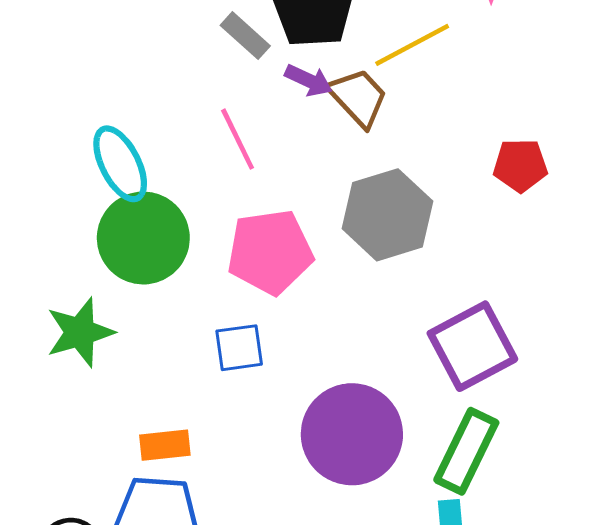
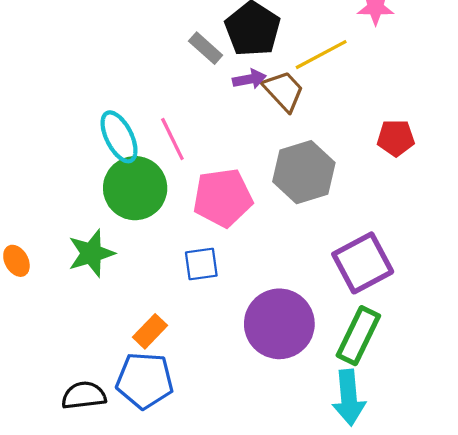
purple arrow: (309, 80) -> (249, 79), turned -36
pink line: (238, 139) -> (172, 139), moved
orange rectangle: (165, 445) -> (150, 331), turned -40

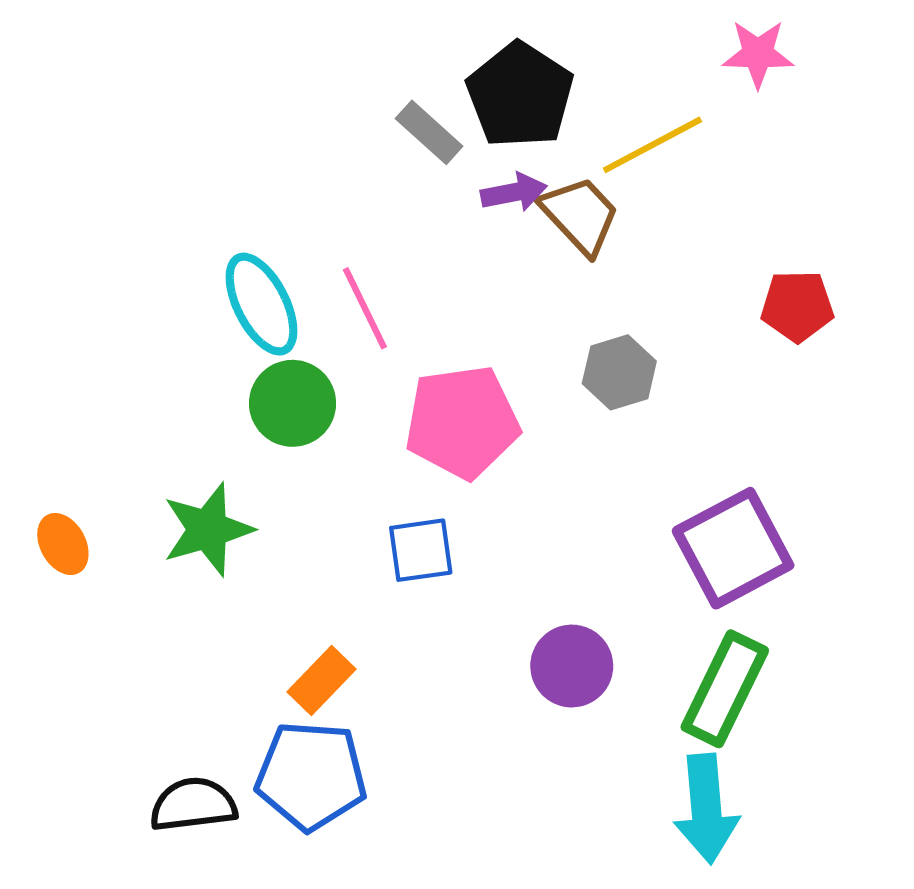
gray hexagon: (304, 172) -> (619, 372), size x0.6
green circle: (135, 188) -> (293, 403), size x0.7
purple circle: (279, 324) -> (572, 666), size x0.6

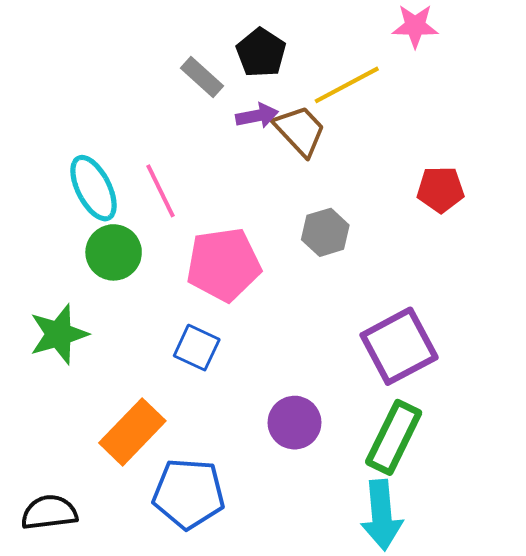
black pentagon: (520, 95) -> (261, 53), size x0.7
blue square: (421, 550) -> (197, 348), turned 33
orange rectangle: (321, 681) -> (132, 432), size x1.5
blue pentagon: (311, 776) -> (189, 494), moved

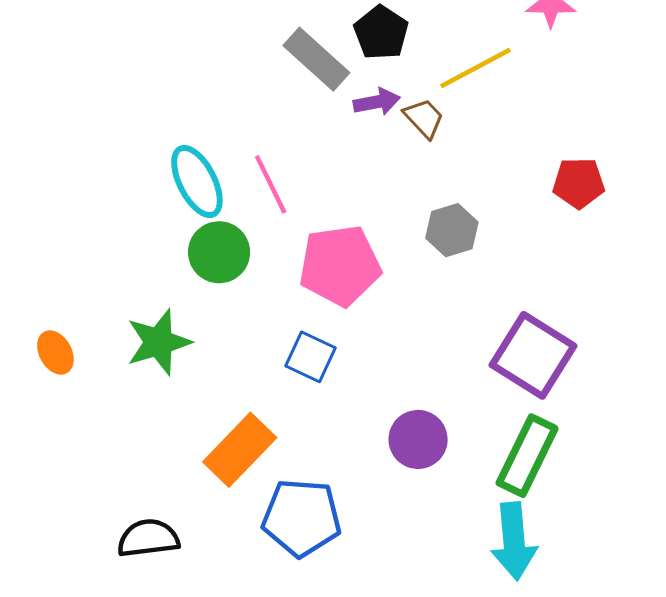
gray rectangle: (202, 77) -> (316, 59), size x1.4
brown trapezoid: (300, 130) -> (424, 118), size x0.7
purple square: (399, 346) -> (533, 355), turned -30

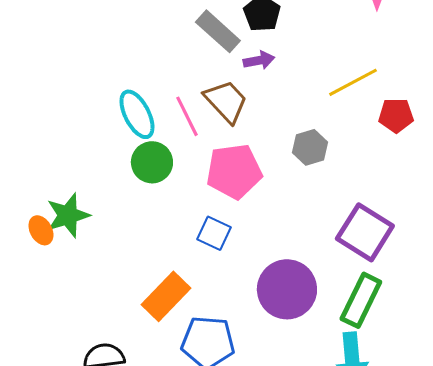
yellow line: (476, 68) -> (353, 82), moved
brown trapezoid: (424, 118) -> (226, 101), moved, size x1.6
green star: (159, 342) -> (68, 215), moved
purple circle: (418, 439) -> (287, 289), size x1.5

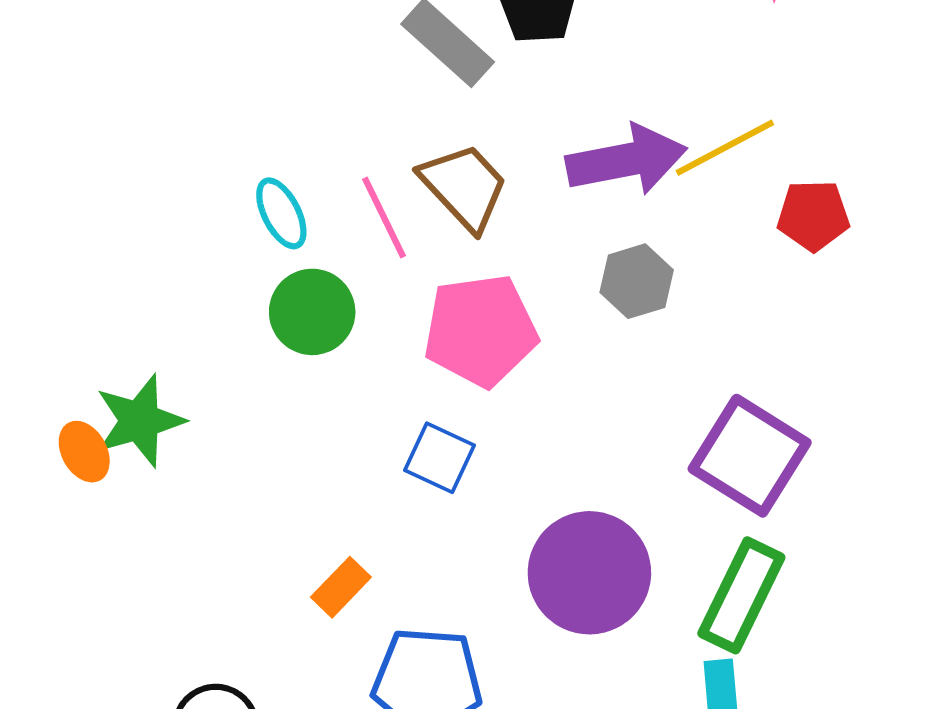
purple arrow: (259, 60) -> (626, 160), moved, size x1.8
cyan ellipse: (137, 114) -> (281, 213), size x0.7
orange rectangle: (166, 296) -> (341, 587), size x0.6

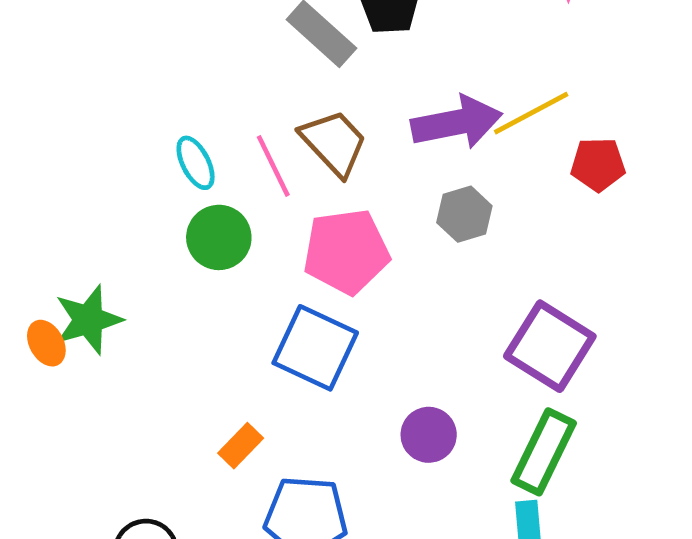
blue square: (439, 458) -> (315, 348), size x1.6
purple circle: (589, 573) -> (429, 435), size x0.6

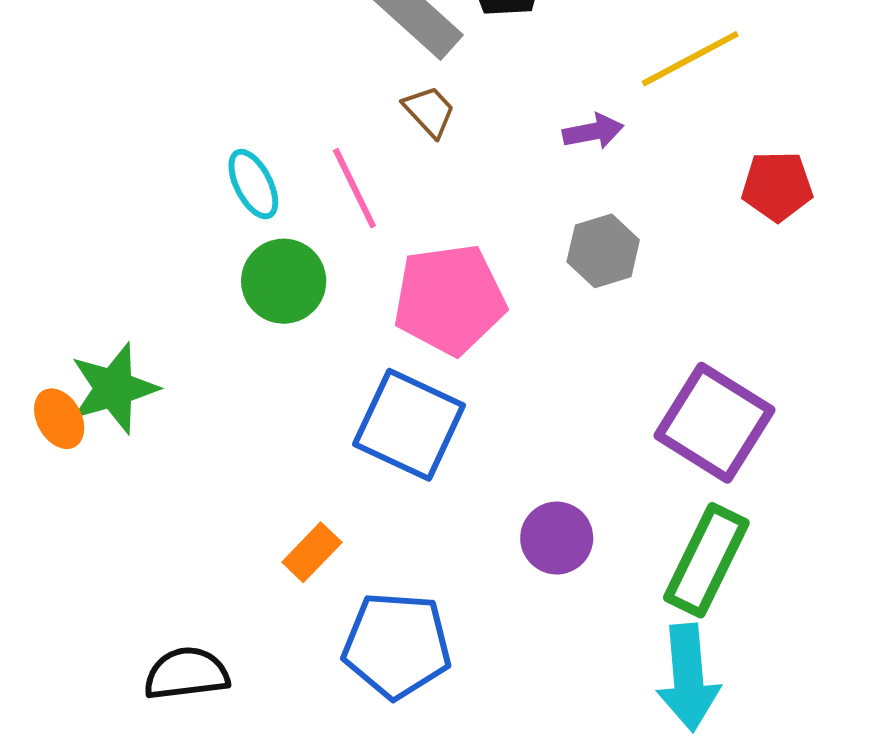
yellow line: (531, 113) -> (690, 59), moved
purple arrow: (457, 122) -> (593, 131), size x0.5
brown trapezoid: (334, 143) -> (429, 111), moved, size x0.6

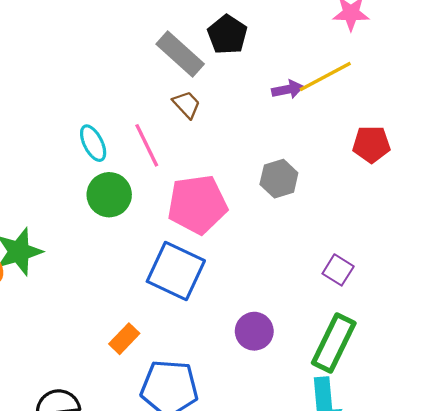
purple arrow: (593, 131) -> (288, 89), moved
purple square: (714, 423) -> (338, 270), size x0.5

